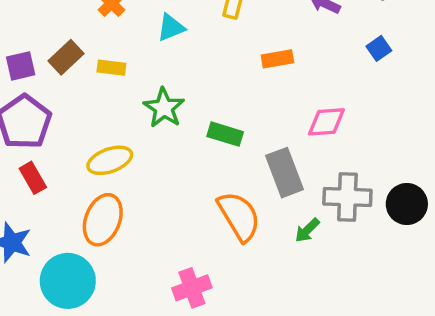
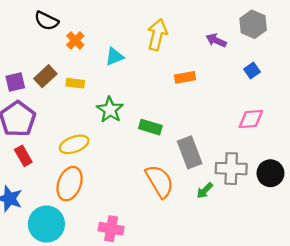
pink diamond: (326, 122) -> (251, 119), moved
pink cross: (192, 288) -> (111, 229), moved, turned 30

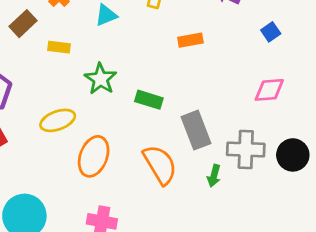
brown rectangle: (45, 76) -> (23, 24), moved
orange ellipse: (70, 184) -> (94, 156), moved
green arrow: (205, 191) -> (214, 176), turned -30

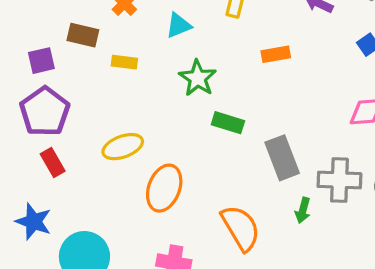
brown rectangle: (23, 24) -> (83, 35), turned 56
green star: (101, 79) -> (198, 78), moved
orange semicircle: (160, 165) -> (241, 228), moved

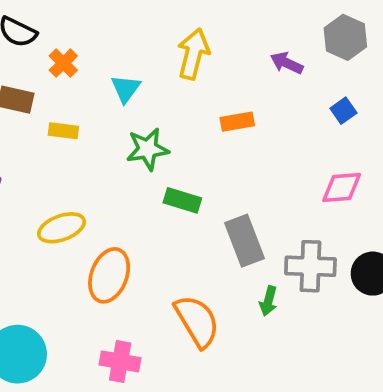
cyan triangle: (179, 25) -> (126, 89), turned -32
green star: (198, 78) -> (148, 149), turned 30

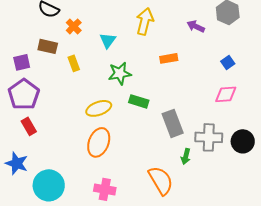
blue square: (343, 111) -> (228, 62), moved
yellow rectangle: (63, 131) -> (74, 63), turned 63
yellow ellipse: (61, 228) -> (99, 108), moved
orange semicircle: (197, 321) -> (161, 180), moved

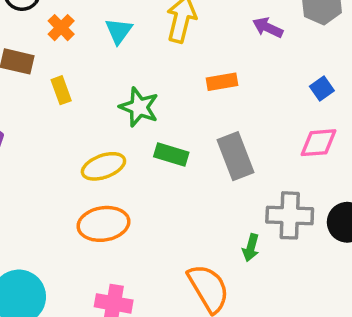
cyan triangle: (108, 40) -> (119, 31), moved
green star: (120, 73) -> (139, 107), turned 30
gray rectangle: (173, 123) -> (236, 156), moved
orange ellipse: (99, 142) -> (103, 224), turned 60

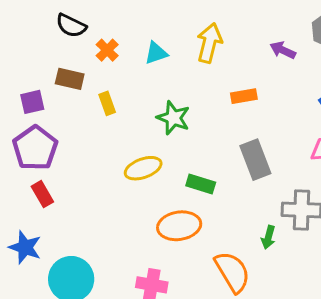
cyan triangle: (119, 31) -> (156, 53), turned 35
green rectangle: (171, 155) -> (201, 184), moved
orange ellipse: (103, 224) -> (179, 226), moved

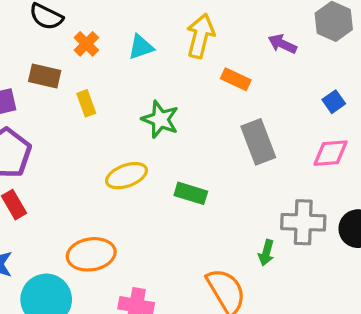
orange rectangle: (244, 96) -> (236, 79), moved, turned 35
gray rectangle: (255, 160) -> (258, 142), moved
orange ellipse: (179, 226) -> (91, 254), moved

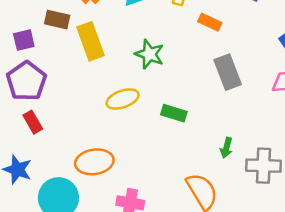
yellow rectangle: (86, 103) -> (90, 41), size x1.8
gray cross: (303, 222) -> (264, 166), moved
green arrow: (266, 253) -> (226, 148), moved

